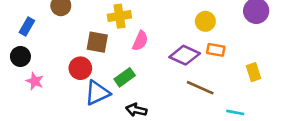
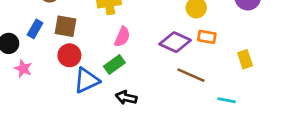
blue rectangle: (27, 27) -> (35, 29), moved
pink semicircle: (140, 41) -> (122, 37), moved
brown square: (97, 42) -> (65, 26), moved

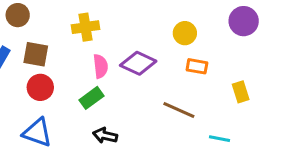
pink semicircle: (122, 37) -> (101, 66), turned -30
purple diamond: (175, 42) -> (138, 63), moved
blue triangle: (87, 80) -> (37, 133), moved, turned 44

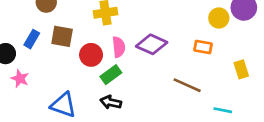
yellow circle: (185, 33) -> (219, 18), moved
red circle: (40, 87) -> (91, 55), moved
black arrow: (105, 136) -> (111, 102), moved

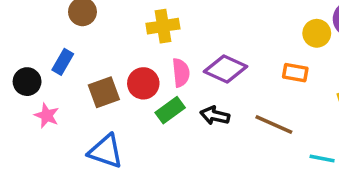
brown square: (62, 36) -> (104, 92), moved, turned -30
black arrow: (111, 102) -> (215, 116), moved

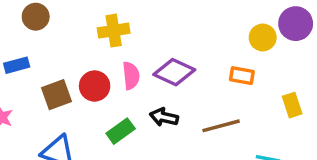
blue rectangle: (63, 62) -> (17, 65), turned 45
green rectangle: (170, 110) -> (121, 131), moved
brown line: (274, 124) -> (221, 126), turned -39

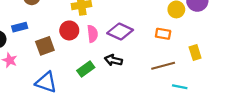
red circle: (95, 86) -> (69, 30), moved
brown line: (221, 126) -> (163, 66), moved

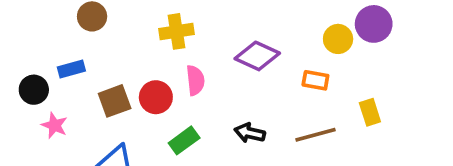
red circle: (69, 30) -> (156, 97), moved
purple diamond: (120, 32) -> (257, 56), moved
black arrow: (113, 60) -> (250, 133), moved

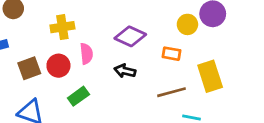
yellow cross: (177, 31) -> (62, 27), moved
yellow rectangle: (370, 112) -> (210, 76), size x1.6
black arrow: (250, 133) -> (125, 71), moved

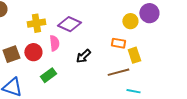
purple diamond: (130, 36) -> (69, 24), moved
black arrow: (125, 71) -> (83, 56), turned -56
yellow rectangle: (210, 76) -> (134, 55), moved, size x0.7

